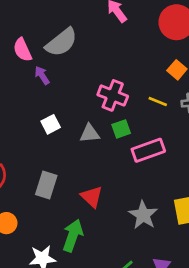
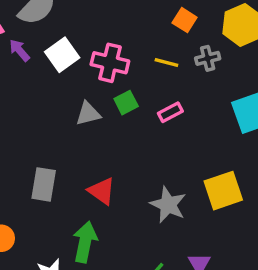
white square: (51, 124) -> (62, 55), moved, size x1.4
pink rectangle: (148, 150) -> (170, 112), moved, size x0.6

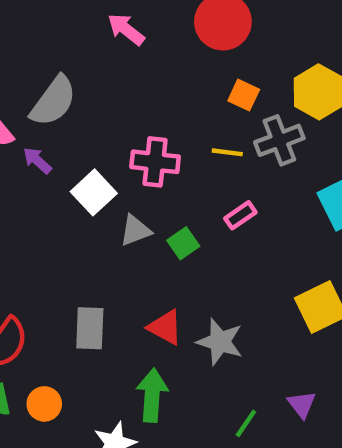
white square: (62, 55) -> (94, 192), moved
gray cross: (208, 58) -> (279, 140), size x1.5
green square: (126, 103) -> (183, 243), moved
gray star: (168, 205) -> (220, 342), moved

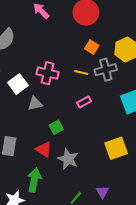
green square: (183, 243) -> (56, 127), moved

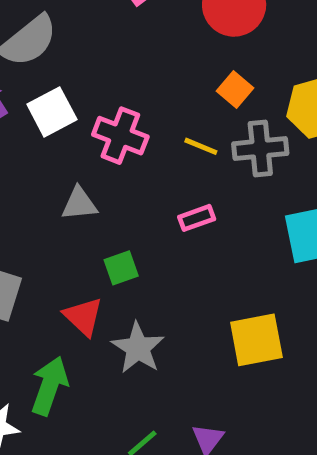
white square: (18, 84) -> (52, 112), moved

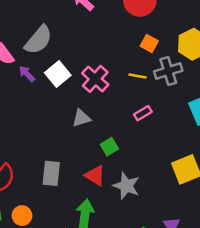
pink cross: (120, 136) -> (95, 79), turned 32

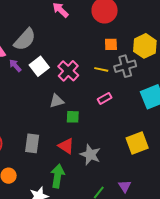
orange square: (149, 43) -> (111, 44), turned -32
green square: (109, 147) -> (73, 117), moved, turned 32

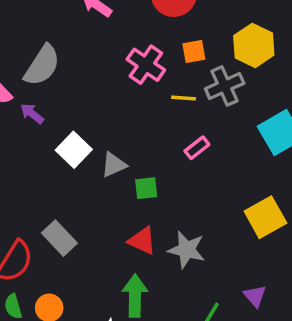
white square: (39, 66) -> (74, 150), moved
pink cross: (68, 71) -> (146, 65), moved
gray rectangle: (32, 143) -> (59, 238), moved, turned -42

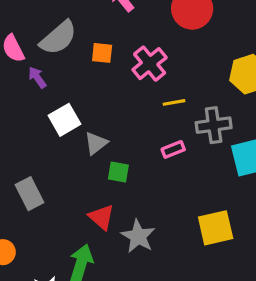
orange square: (194, 52) -> (102, 53), moved
gray cross: (225, 86) -> (214, 125), moved
yellow line: (183, 98) -> (174, 102), turned -30
gray triangle: (114, 165) -> (96, 143), turned -30

